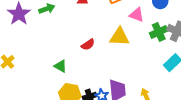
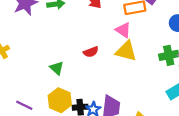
pink triangle: (137, 15) -> (123, 30), moved

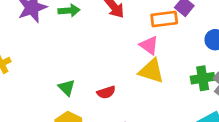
red semicircle: (91, 52) -> (106, 92), moved

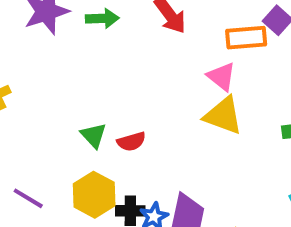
red semicircle: (106, 92) -> (131, 142), moved

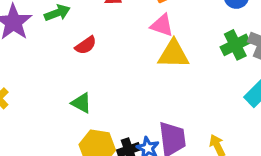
red semicircle: (131, 142) -> (86, 45), moved

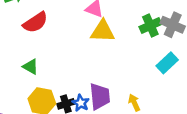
red semicircle: (86, 45) -> (35, 22), size x1.5

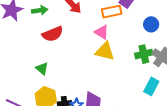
cyan rectangle: (167, 63) -> (151, 86), turned -30

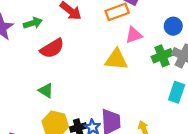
blue circle: (151, 24) -> (173, 26), moved
pink triangle: (102, 32) -> (134, 35), moved, turned -42

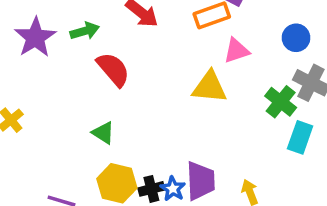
red semicircle: (52, 48) -> (113, 69), turned -100
green cross: (162, 56) -> (281, 102), moved, turned -30

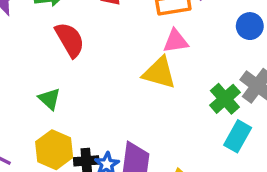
blue circle: (296, 38) -> (250, 26), moved
pink triangle: (237, 51) -> (176, 41), moved

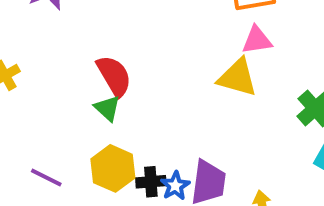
red semicircle: (70, 40) -> (114, 76), moved

